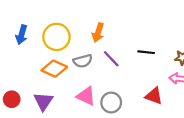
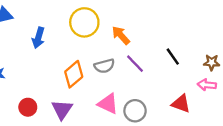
orange arrow: (98, 33) -> (121, 35), turned 120
yellow circle: (57, 37) -> (84, 22), moved
black line: (146, 52) -> (173, 57), turned 49
orange diamond: (54, 69) -> (74, 74), turned -65

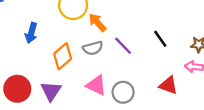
orange arrow: (121, 35) -> (97, 23), moved
blue arrow: (38, 38) -> (31, 33), moved
red circle: (28, 107) -> (17, 89), size x1.5

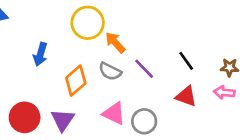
gray semicircle: (93, 48) -> (110, 71), turned 42
red triangle: (168, 85) -> (186, 96), moved

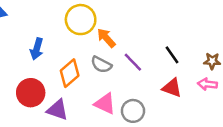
red circle: (25, 117) -> (31, 93), moved
purple triangle: (63, 120) -> (57, 110), turned -45

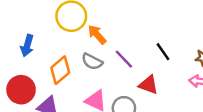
red triangle: (172, 88) -> (148, 85), moved

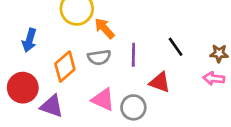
purple line: (124, 59) -> (133, 55), turned 45
gray semicircle: (92, 62) -> (99, 57), turned -35

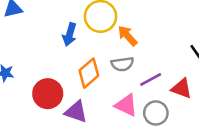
blue arrow: (29, 40) -> (70, 34), moved
purple line: (133, 55) -> (151, 80), moved, turned 60

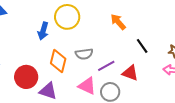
orange arrow: (128, 36) -> (118, 22), moved
orange diamond: (89, 73) -> (58, 61), turned -35

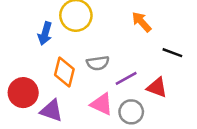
black line: (142, 46) -> (172, 53), turned -35

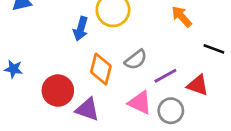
gray semicircle: (98, 63) -> (136, 60), turned -30

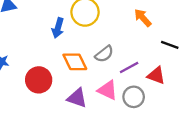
orange diamond: (101, 69) -> (75, 62), turned -40
purple triangle: (87, 109) -> (77, 98), moved

